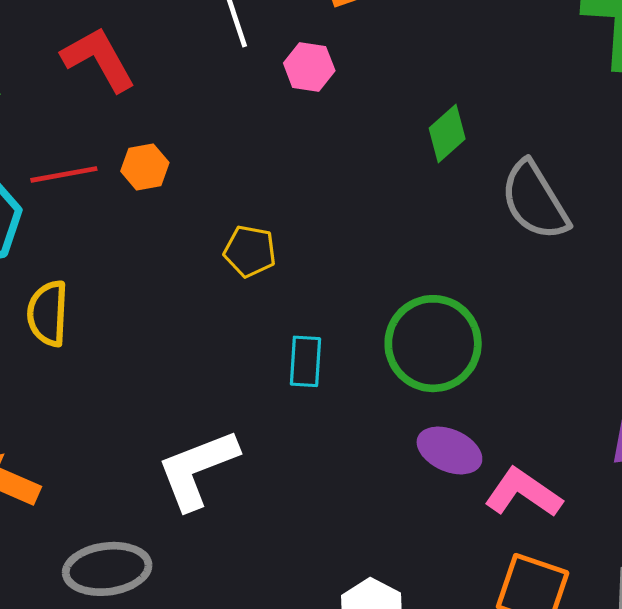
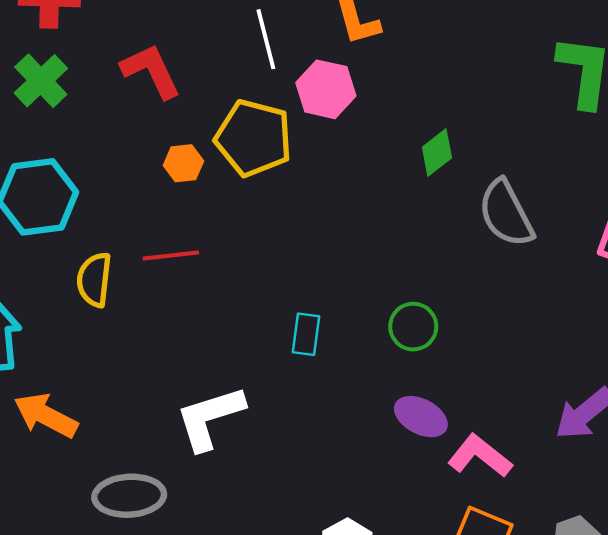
pink hexagon: (309, 67) -> (326, 89), size x1.4
red line: (64, 174) -> (171, 255), moved
yellow pentagon: (250, 251) -> (254, 138), moved, size x1.8
green circle: (433, 344) -> (413, 327), size x0.6

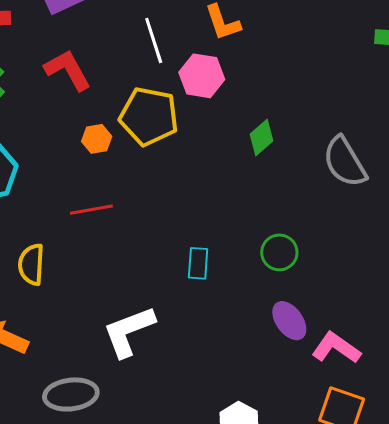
green diamond: (437, 153) -> (262, 137), moved
yellow semicircle: (94, 280) -> (31, 264), moved
purple ellipse: (421, 417) -> (289, 321), turned 30

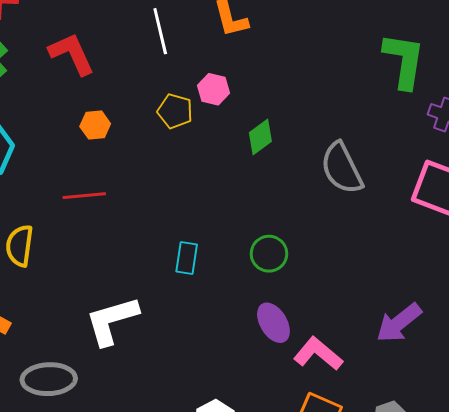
pink hexagon: (202, 76) -> (213, 89), moved, size x0.7
yellow pentagon: (149, 116) -> (175, 111), moved, size x0.6

